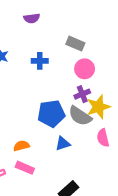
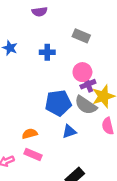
pink circle: (85, 69) -> (82, 72), moved

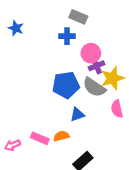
gray rectangle: (81, 36) -> (78, 17), moved
blue cross: (47, 52) -> (67, 36), moved
orange semicircle: (30, 134) -> (61, 136), moved

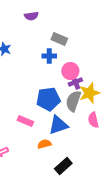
gray semicircle: (94, 87) -> (73, 101), turned 75
blue triangle: (77, 115) -> (58, 125), size x1.5
pink rectangle: (40, 138) -> (25, 121), moved

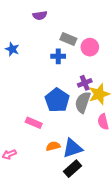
pink circle: (70, 71) -> (90, 47), moved
blue pentagon: (48, 99) -> (57, 100), turned -30
blue triangle: (58, 125) -> (72, 148), moved

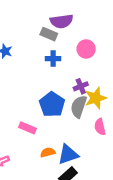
purple semicircle: (40, 15) -> (62, 21), moved, size x1.5
gray rectangle: (68, 39) -> (49, 34), moved

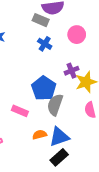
blue cross: (53, 59) -> (45, 44), turned 32
gray semicircle: (79, 107) -> (55, 105), moved

